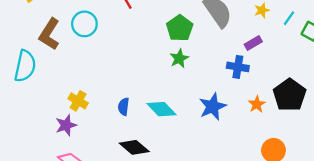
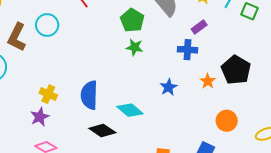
green star: (179, 58) -> (135, 47), turned -30
blue semicircle: (124, 107) -> (89, 95), size x1.8
blue star: (213, 107) -> (169, 87), size x0.7
cyan diamond: (162, 109) -> (130, 110), moved

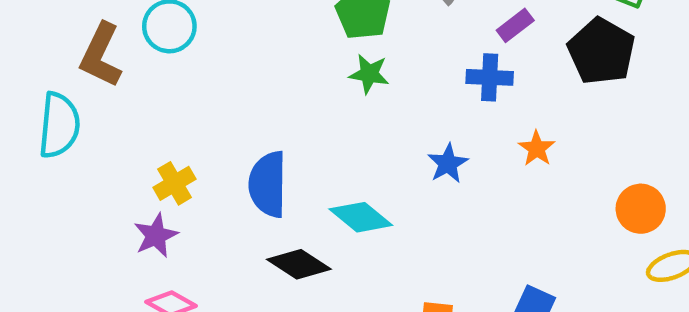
black pentagon: (236, 70) -> (601, 51), moved
yellow cross: (48, 94) -> (175, 183), turned 36
orange circle: (227, 121) -> (641, 209), moved

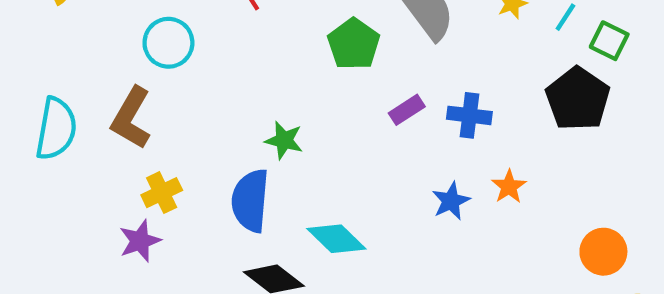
purple rectangle: (515, 25) -> (407, 110), moved
brown L-shape: (101, 55) -> (131, 118), moved
green star: (369, 74) -> (284, 140), moved
blue star: (448, 163) -> (451, 201), moved

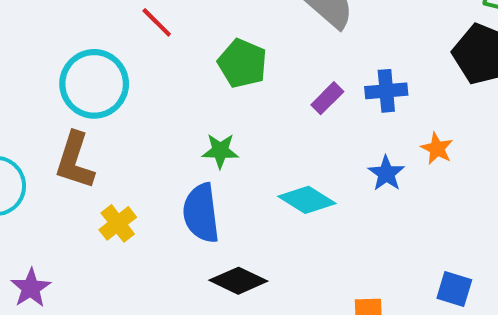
cyan circle: (168, 43) -> (94, 84), size x1.4
green pentagon: (354, 44) -> (242, 63), moved
cyan diamond: (336, 239) -> (307, 200), moved
purple star: (140, 241) -> (31, 288), moved

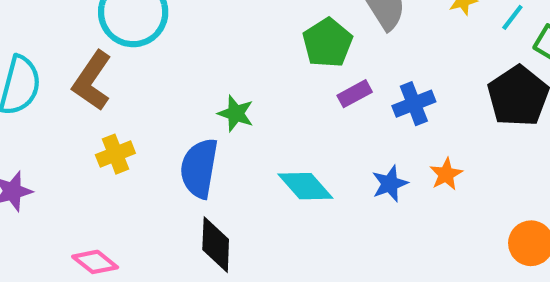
green pentagon: (242, 63) -> (328, 43), moved
blue cross: (386, 91) -> (414, 104), turned -33
black diamond: (238, 281) -> (216, 245), turned 50

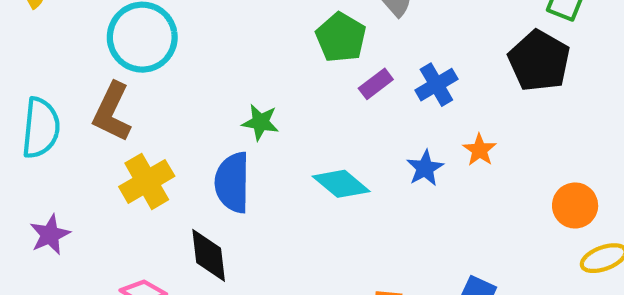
yellow cross: (115, 154) -> (147, 181), size x1.4
black diamond: (216, 245) -> (209, 255), moved

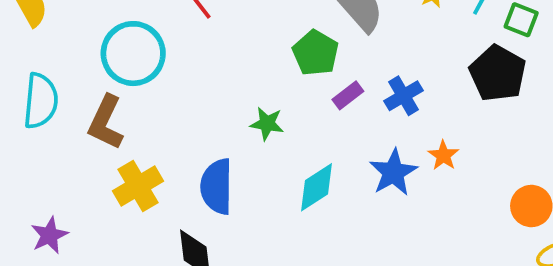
green star: (260, 122) -> (267, 124), moved
cyan semicircle: (41, 128) -> (41, 101), moved
blue star: (425, 168) -> (393, 172), size x1.4
cyan diamond: (341, 184) -> (316, 187), turned -72

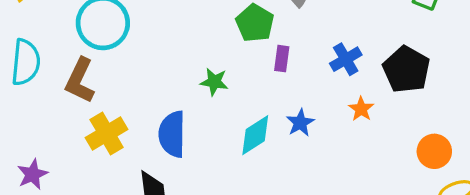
black pentagon: (498, 73) -> (406, 69), moved
purple rectangle: (348, 95) -> (282, 59), turned -45
blue cross: (404, 96) -> (346, 59), moved
blue star: (393, 172) -> (300, 123), moved, size x0.7

